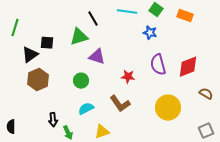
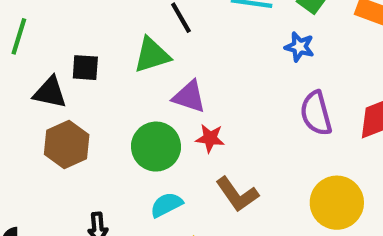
black triangle: (30, 55) -> (50, 92), turned 48
red star: (128, 77) -> (210, 138), moved
green circle: (81, 81) -> (156, 147), size x1.5

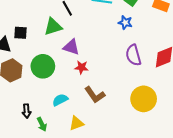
green circle: (156, 147) -> (43, 66), moved

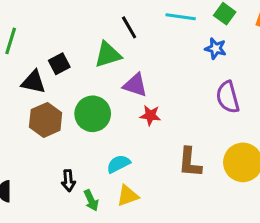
black square: (20, 33) -> (59, 64), turned -32
brown L-shape: (95, 95) -> (190, 162), moved, turned 40
yellow triangle: (76, 123) -> (128, 196), moved

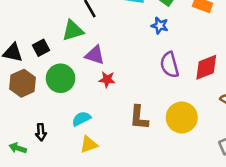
black square: (59, 64) -> (41, 48), moved
green arrow: (91, 200) -> (18, 148), moved, turned 133

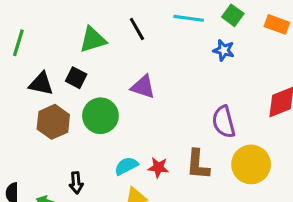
green triangle: (73, 31) -> (93, 40), moved
black square: (41, 48) -> (76, 78), turned -35
purple semicircle: (169, 65) -> (224, 122), moved
red star: (107, 79) -> (158, 167), moved

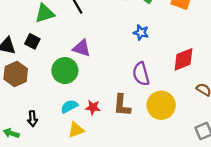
blue star: (224, 50) -> (141, 32), moved
green circle: (100, 116) -> (65, 71), moved

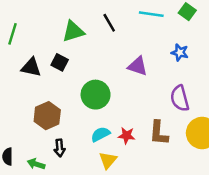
purple triangle: (82, 48) -> (138, 66), moved
brown hexagon: (16, 74) -> (47, 116), moved
yellow triangle: (76, 130) -> (108, 160), turned -30

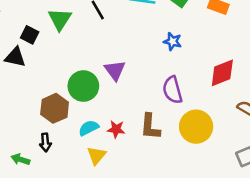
green triangle: (73, 31) -> (60, 19), turned -40
black square: (60, 62) -> (30, 35), moved
purple triangle: (138, 66) -> (115, 70), moved, turned 35
brown hexagon: (47, 116) -> (55, 108), moved

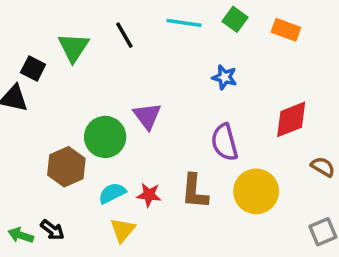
black arrow: (45, 142) -> (52, 230), moved, turned -48

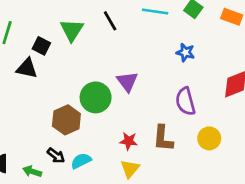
yellow circle: (256, 191) -> (209, 138), size x0.7
cyan semicircle: (112, 193) -> (81, 161), moved
black arrow: (52, 230) -> (56, 156), moved
yellow triangle: (123, 230) -> (130, 169), moved

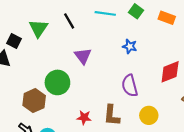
purple triangle: (127, 82) -> (83, 56), moved

